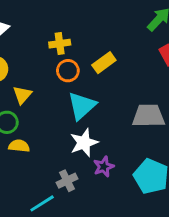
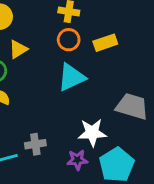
white star: (84, 143) -> (92, 133), moved
purple star: (104, 167) -> (77, 160), moved

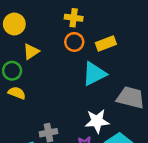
cyan triangle: (71, 77) -> (94, 74), moved

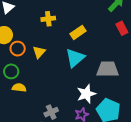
orange circle: (74, 42) -> (18, 49), moved
yellow triangle: (31, 52) -> (39, 52), moved

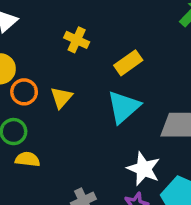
yellow cross: (48, 19) -> (77, 40), turned 32
white star: (86, 94) -> (144, 169), turned -30

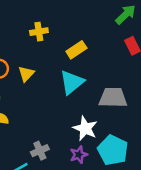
yellow cross: (77, 40) -> (39, 32), turned -36

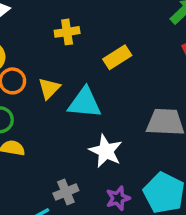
cyan triangle: (72, 82) -> (85, 103), moved, turned 44
white star: (85, 128) -> (106, 151), moved

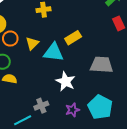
yellow rectangle: (117, 57) -> (73, 38), moved

